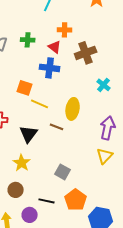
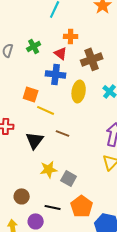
green cross: (28, 40) -> (34, 46), turned -32
yellow ellipse: (73, 109) -> (79, 91), moved
yellow star: (22, 163) -> (49, 169), moved, turned 30

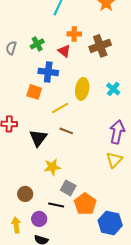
brown cross: (92, 59) -> (100, 46), moved
blue cross: (56, 74) -> (48, 72), moved
yellow line: (46, 110) -> (60, 108), moved, turned -54
gray square: (69, 178) -> (68, 188), moved

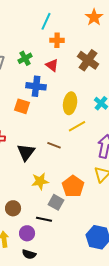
orange cross: (74, 34) -> (57, 40), moved
brown cross: (100, 46) -> (88, 60), turned -35
yellow line: (60, 108) -> (77, 126), moved
orange pentagon: (85, 204) -> (73, 186), moved

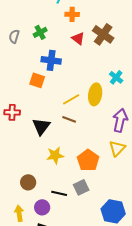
red triangle: (52, 65) -> (78, 38), moved
yellow ellipse: (70, 103) -> (95, 94), moved
yellow line: (77, 126) -> (71, 99), moved
gray square: (56, 202) -> (81, 187), moved, turned 35

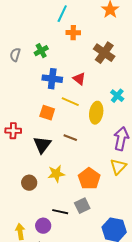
red triangle: (78, 38) -> (79, 79), moved
orange square: (37, 80) -> (47, 113), moved
yellow line: (71, 99) -> (70, 102), moved, turned 54
brown circle: (28, 182) -> (29, 183), moved

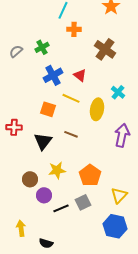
gray semicircle: (15, 55) -> (16, 51), turned 32
blue cross: (52, 79) -> (53, 75), turned -36
yellow triangle: (118, 167) -> (119, 195), moved
black line: (60, 212) -> (61, 208), turned -35
purple circle: (43, 226) -> (44, 195), moved

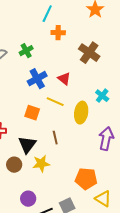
brown line: (71, 134) -> (55, 138), turned 56
yellow star: (57, 170) -> (41, 164), moved
orange pentagon: (90, 175) -> (86, 179), moved, turned -30
brown circle: (30, 179) -> (14, 165), moved
yellow triangle: (119, 195) -> (103, 199), turned -42

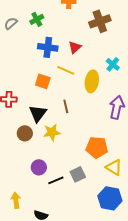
brown cross: (89, 53) -> (100, 21), turned 35
blue cross: (37, 79) -> (48, 47), turned 36
red triangle: (64, 79) -> (75, 47), turned 40

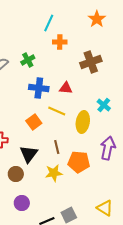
red triangle: (75, 47) -> (66, 88), turned 48
orange square: (43, 81) -> (34, 122), turned 35
yellow star: (52, 132) -> (54, 173), moved
orange pentagon: (97, 147) -> (79, 162), moved
purple circle: (39, 167) -> (22, 203), moved

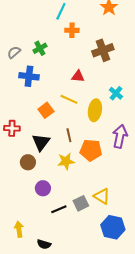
blue cross: (39, 88) -> (29, 76), moved
purple circle: (22, 203) -> (43, 188), moved
yellow triangle: (105, 208) -> (102, 196), moved

